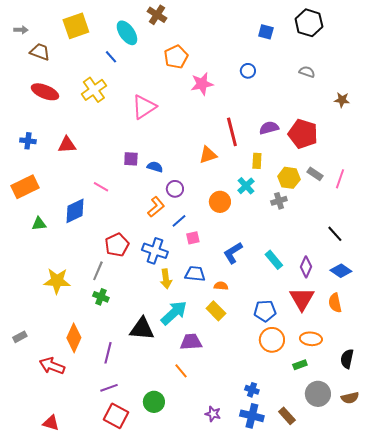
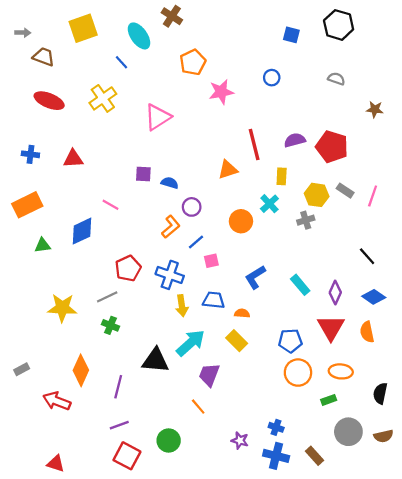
gray line: (98, 271) -> (107, 297), turned 42
purple trapezoid: (191, 342) -> (209, 375), turned -65
purple star: (213, 414) -> (240, 441), moved

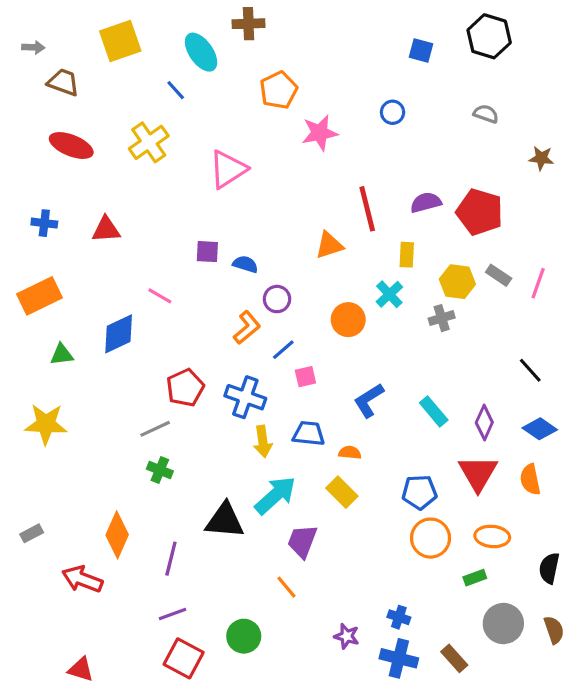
brown cross: (172, 16) -> (248, 24), turned -35
yellow star: (62, 308) -> (46, 424), moved
brown semicircle: (384, 436) -> (554, 630), turned -96

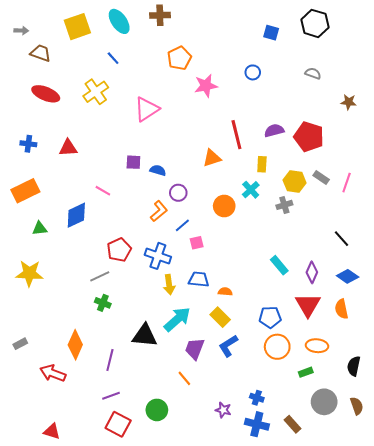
cyan ellipse: (201, 52) -> (119, 21), moved
blue L-shape: (369, 400) -> (228, 346), moved

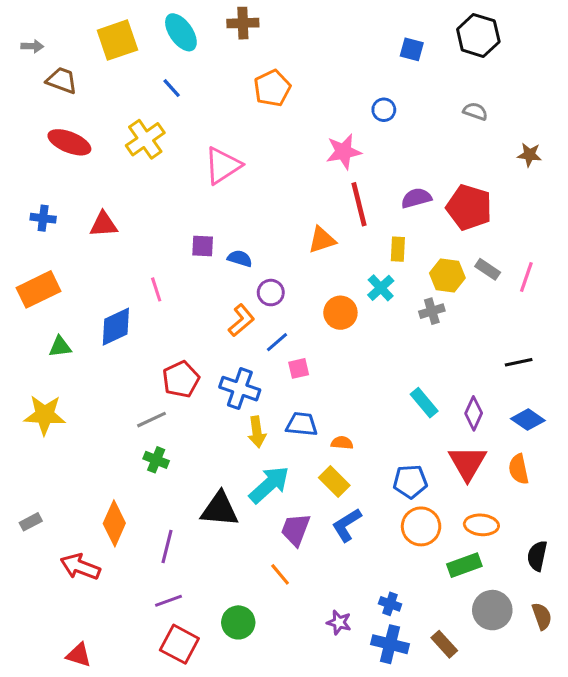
pink star: (206, 86) -> (344, 152), moved
pink line: (103, 191) -> (156, 289), turned 42
black line: (341, 239) -> (519, 362), turned -60
green rectangle: (306, 372) -> (464, 565), size x1.5

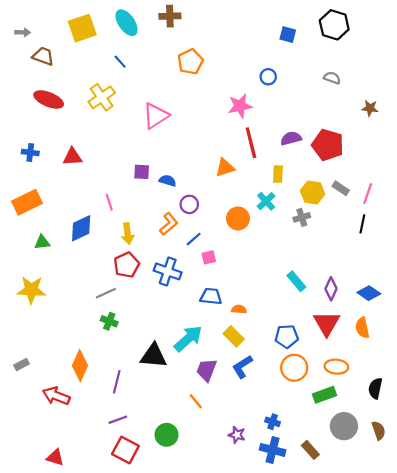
black line: (519, 362) -> (362, 224), moved, turned -66
yellow arrow: (257, 432) -> (128, 234), moved

